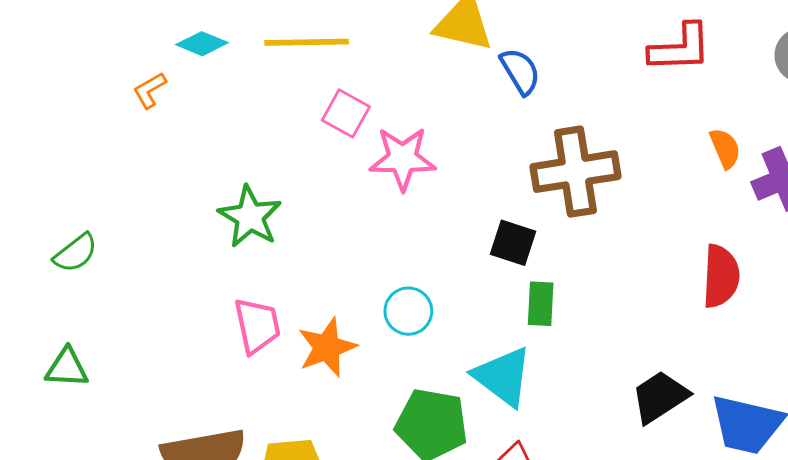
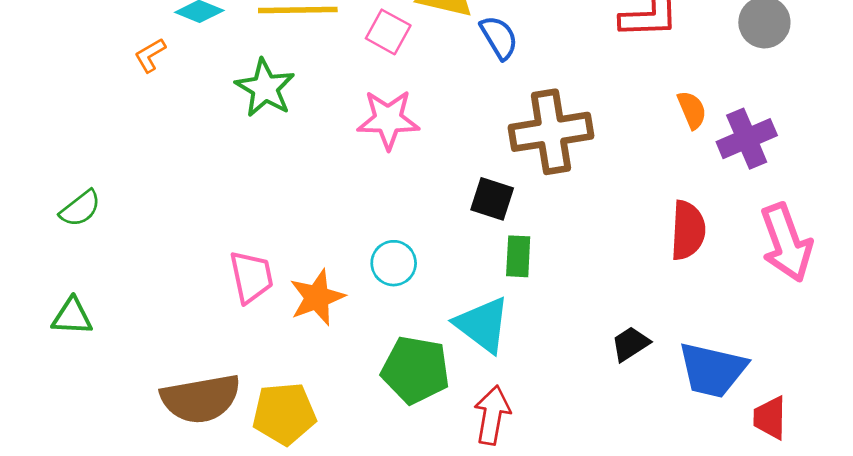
pink square: (346, 113) -> (388, 32), moved
green star: (250, 217) -> (265, 88), moved
black trapezoid: (660, 397) -> (630, 344), size x0.7

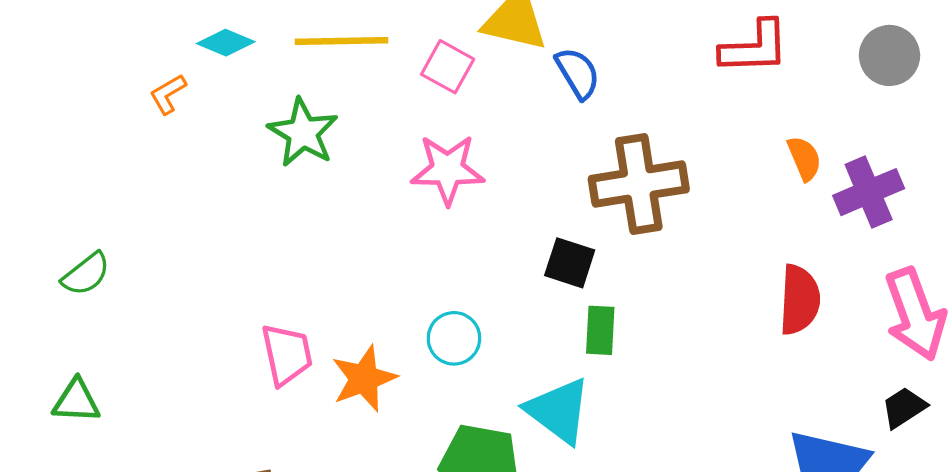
black trapezoid: (630, 344) -> (904, 407), moved

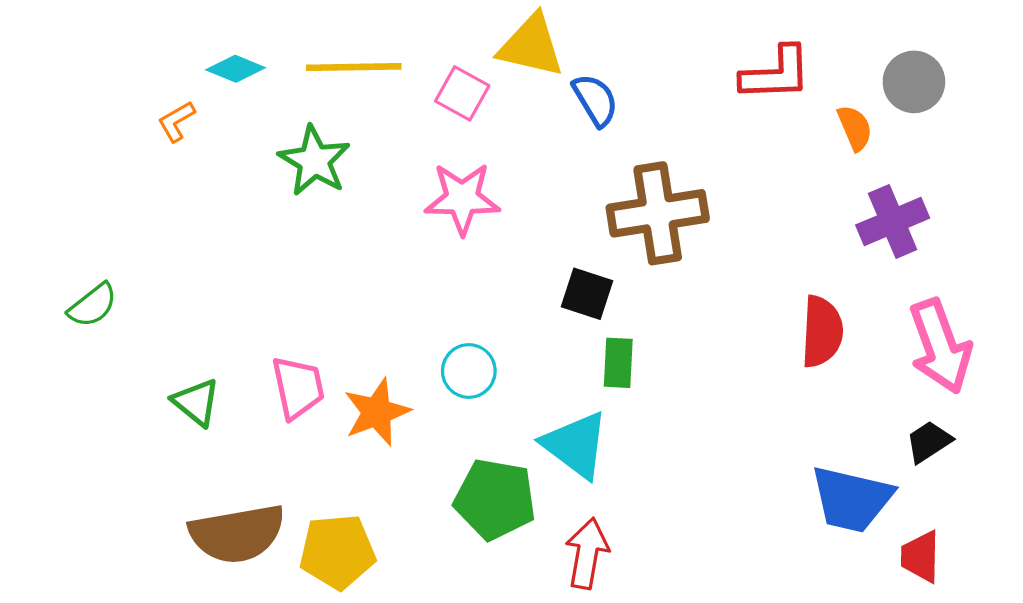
orange semicircle: (804, 158) -> (855, 128), moved
green triangle: (76, 401) -> (196, 402), moved, turned 36

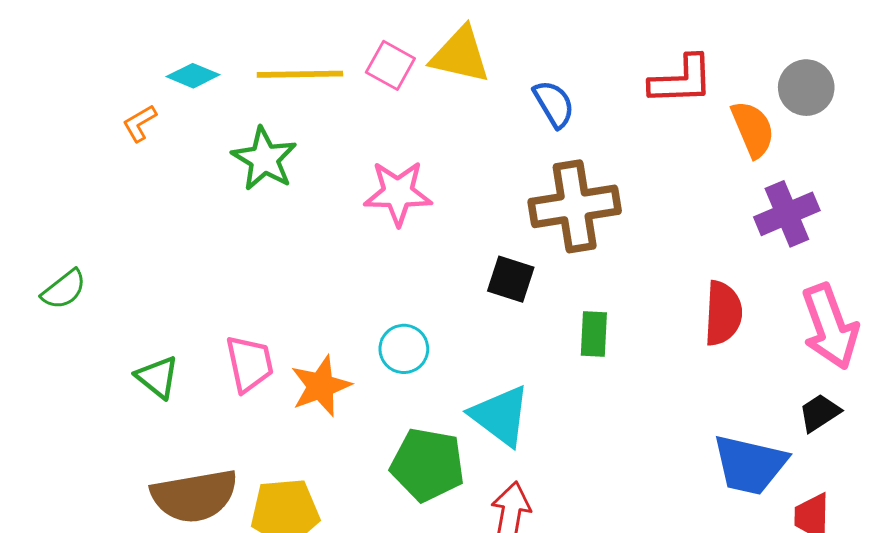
pink square: (462, 93) -> (390, 65), moved
blue semicircle: (595, 100) -> (554, 104), moved
orange semicircle: (855, 128) -> (753, 129), size x1.4
green rectangle: (618, 363) -> (594, 334), moved

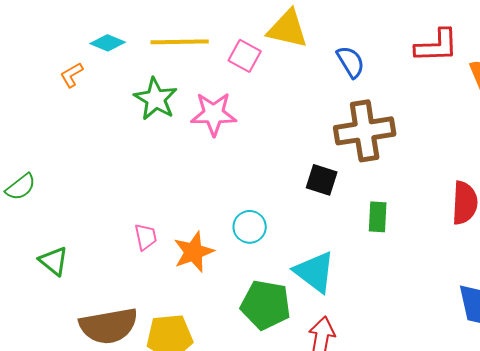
pink square: (390, 65) -> (245, 56), moved
pink star: (398, 193) -> (214, 114), moved
pink trapezoid: (249, 364) -> (146, 237), size x0.7
green triangle: (157, 377) -> (54, 261), moved

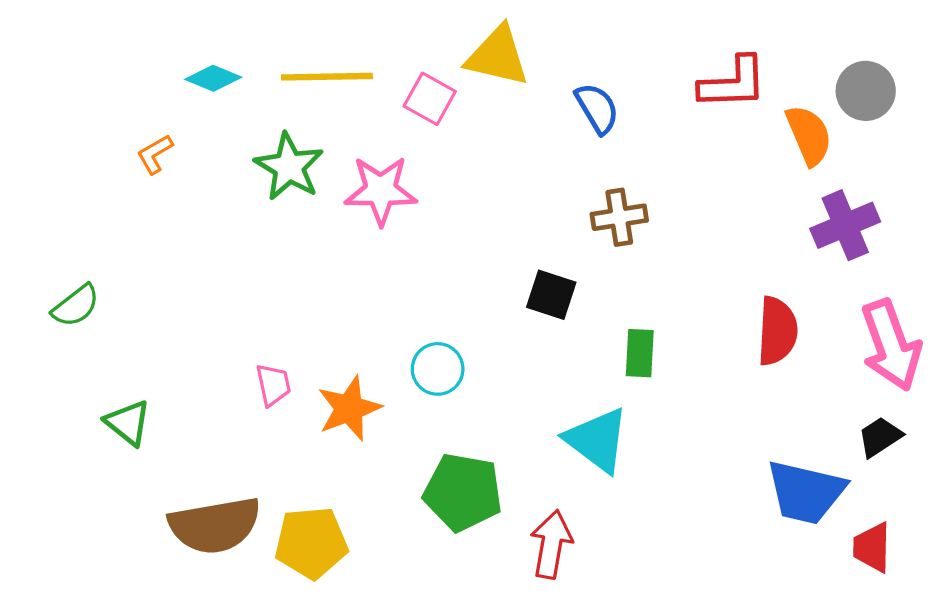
orange L-shape: (72, 75) -> (155, 154), moved
brown cross: (365, 131) -> (619, 217), size x0.6
cyan triangle: (315, 272) -> (597, 440), moved

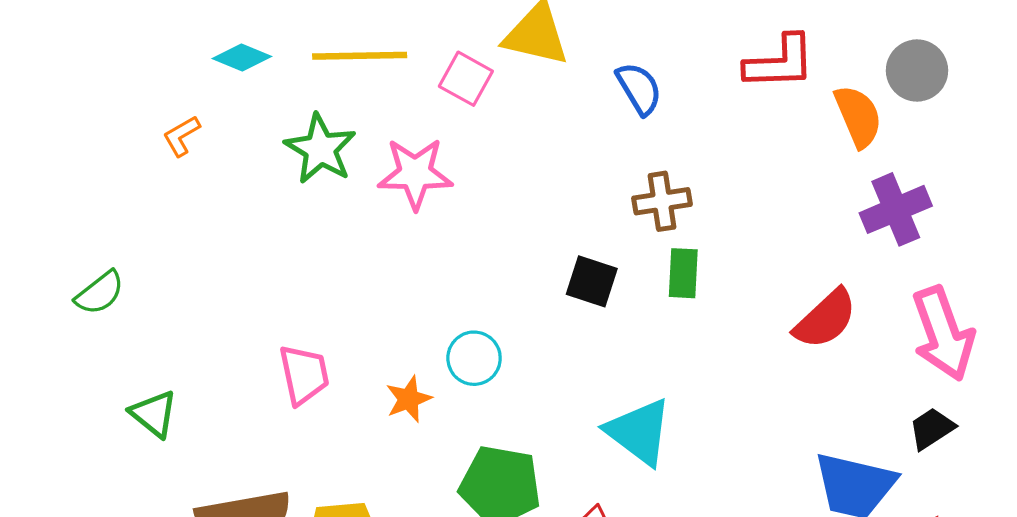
red semicircle: (777, 331) -> (825, 319), turned 44
green rectangle: (640, 353) -> (683, 273), moved
pink trapezoid: (273, 385) -> (304, 375), size x1.4
orange star: (349, 408) -> (409, 399), moved, size x0.7

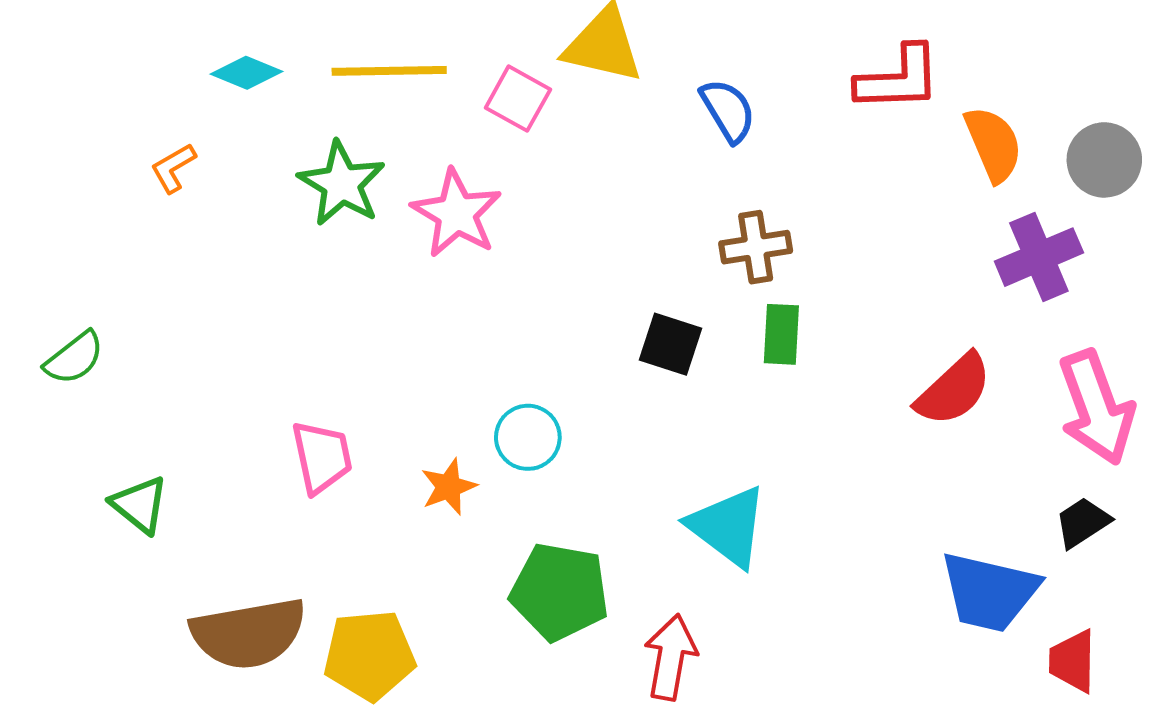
gray circle: (917, 71) -> (1104, 160), moved
pink star: (415, 173) -> (457, 213), turned 30

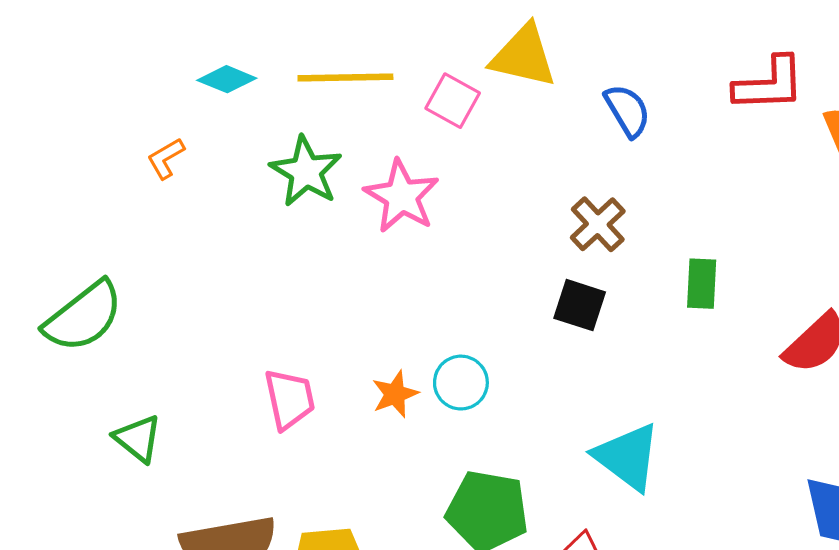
brown cross: (756, 247) -> (598, 224), moved, turned -34
green rectangle: (781, 334) -> (702, 284), moved
green semicircle: (74, 358) -> (83, 317), size x1.6
orange star: (449, 487) -> (395, 394), moved

